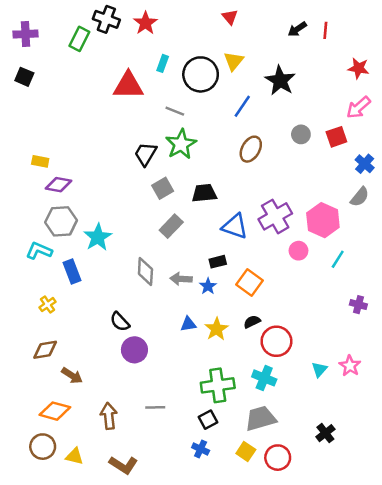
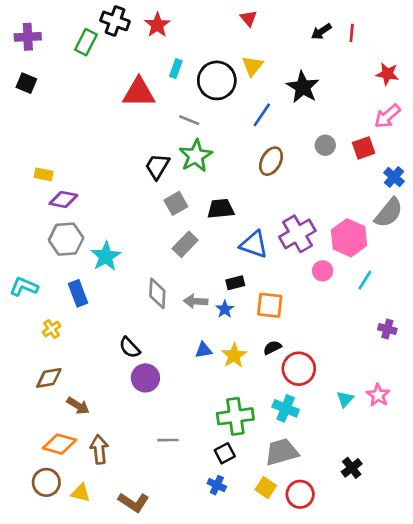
gray semicircle: (360, 197) -> (389, 213), size x1.4
cyan L-shape: (39, 251) -> (24, 287), moved
orange square: (250, 283) -> (270, 305), turned -30
brown arrow: (109, 416) -> (99, 449), moved

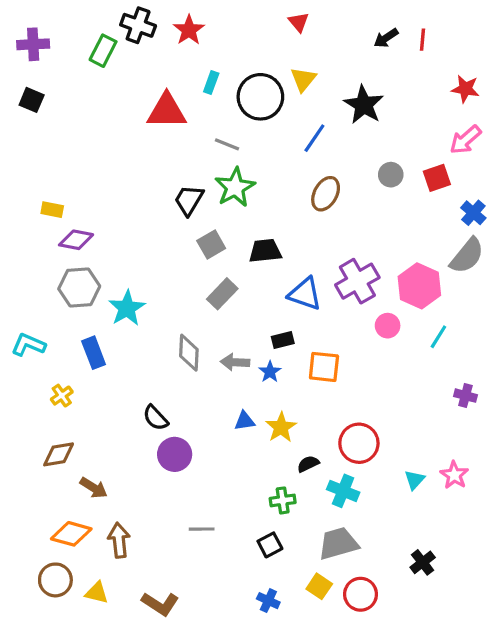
black semicircle: (272, 348) -> (308, 464), moved
green cross: (235, 416) -> (283, 500), size x0.6
blue cross: (217, 485) -> (268, 601), moved

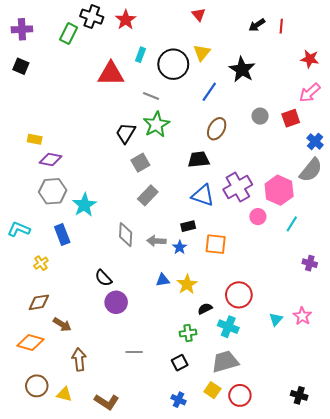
black trapezoid: (265, 251) -> (199, 159), moved
orange diamond: (71, 534) -> (30, 343), moved
black cross: (423, 562) -> (299, 395), moved, turned -35

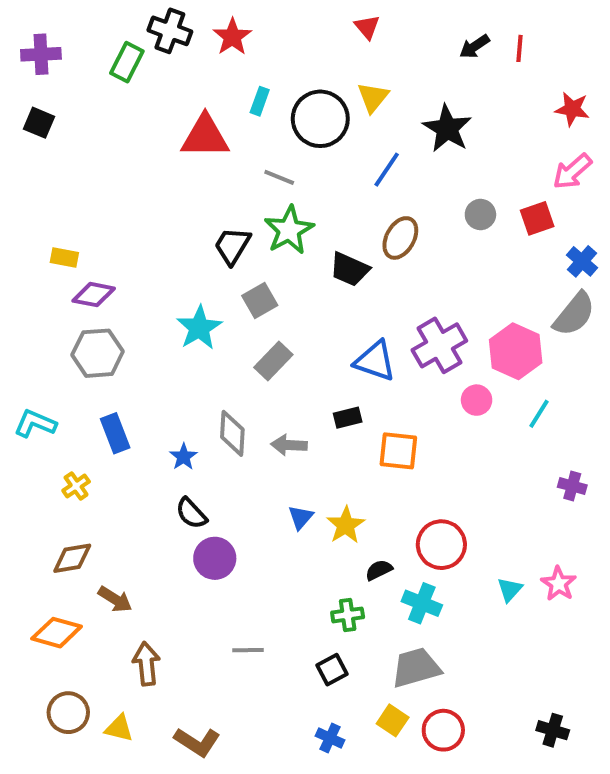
black trapezoid: (199, 159) -> (350, 269), moved, turned -150
cyan star: (84, 205) -> (199, 328), moved
blue star: (180, 247) -> (184, 457), moved
blue triangle: (163, 280) -> (301, 517), turned -40

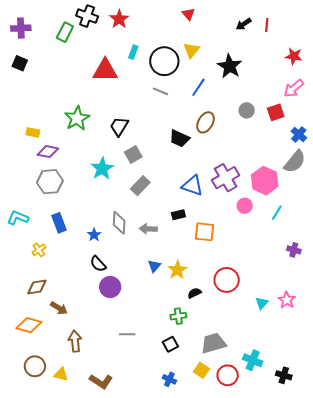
gray line: (279, 177) -> (160, 91), moved
green star: (289, 230) -> (77, 118), moved
cyan cross: (422, 603) -> (253, 360), moved

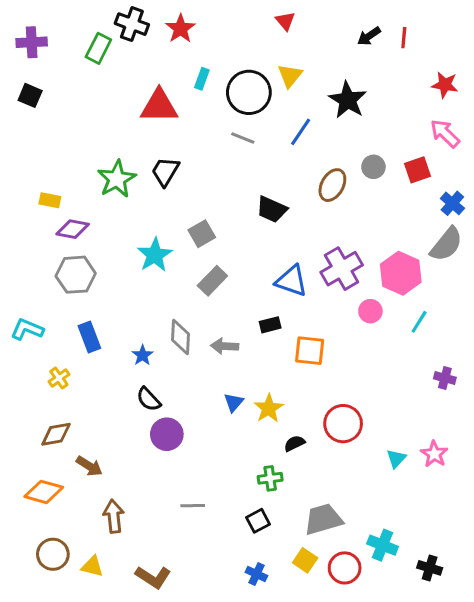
pink arrow: (294, 88) -> (445, 133), turned 85
brown ellipse: (205, 122) -> (332, 185), moved
black trapezoid: (119, 126) -> (165, 171), moved

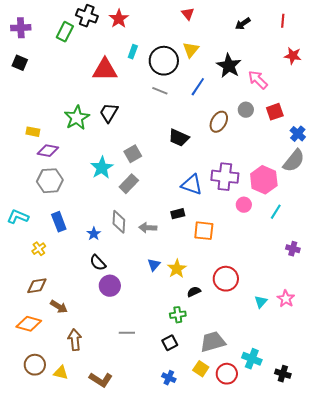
red line: (404, 38) -> (283, 21), moved
pink arrow: (445, 133) -> (258, 80), moved
purple cross: (342, 269) -> (225, 177), turned 36
gray rectangle: (212, 281) -> (129, 184), moved

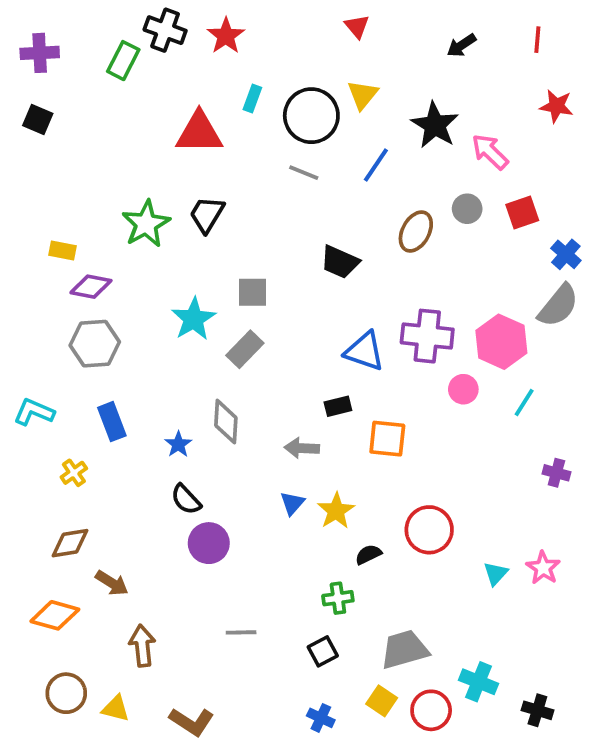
gray square: (133, 154) -> (252, 292), turned 30
gray arrow: (148, 228) -> (302, 448), moved

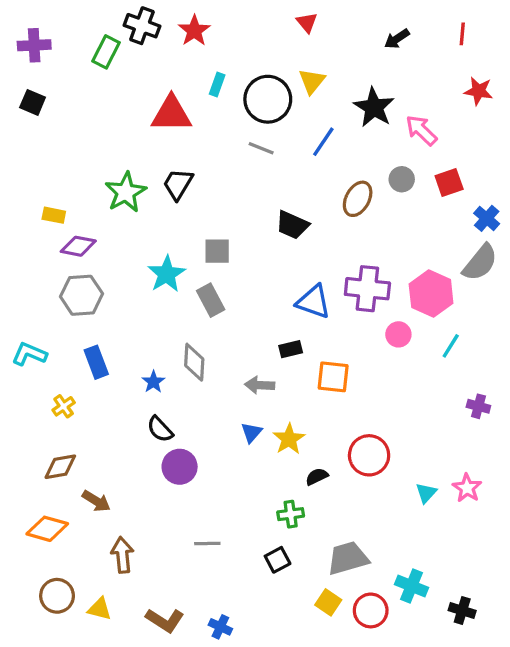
gray rectangle: (245, 349) -> (211, 300), turned -72
blue cross: (321, 718) -> (220, 627), moved

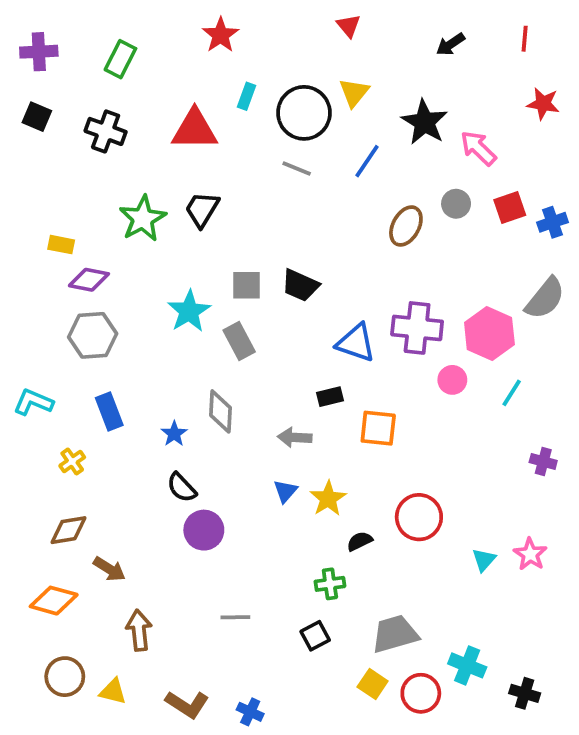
black cross: (142, 26) -> (106, 131), moved
blue cross: (487, 218) -> (552, 222), moved, turned 30
black trapezoid: (292, 225) -> (300, 285), moved

